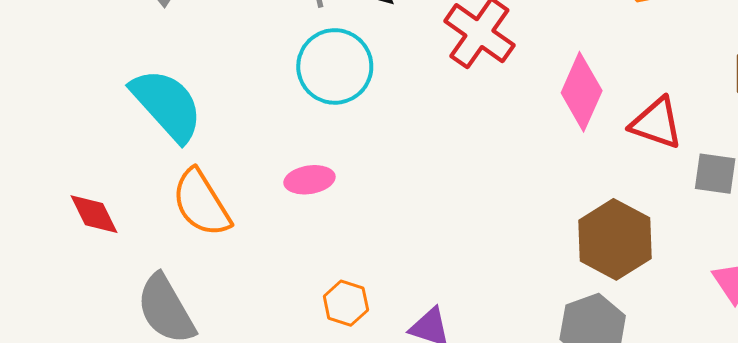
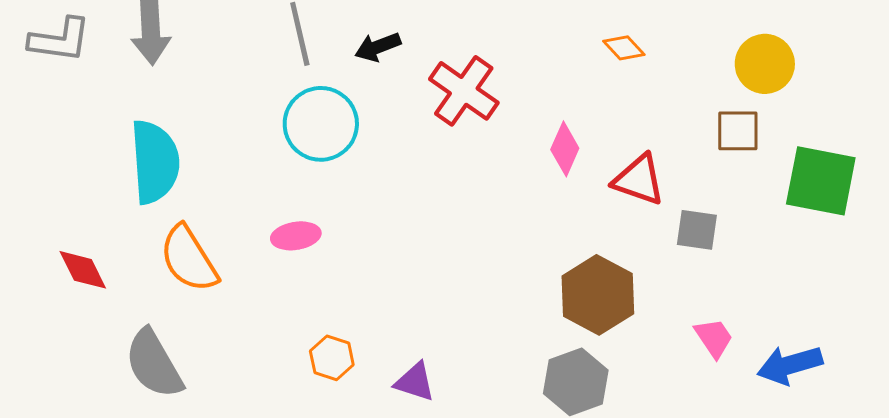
pink diamond: (582, 92) -> (565, 149), size x0.7
cyan semicircle: (167, 105) -> (155, 162), turned 38

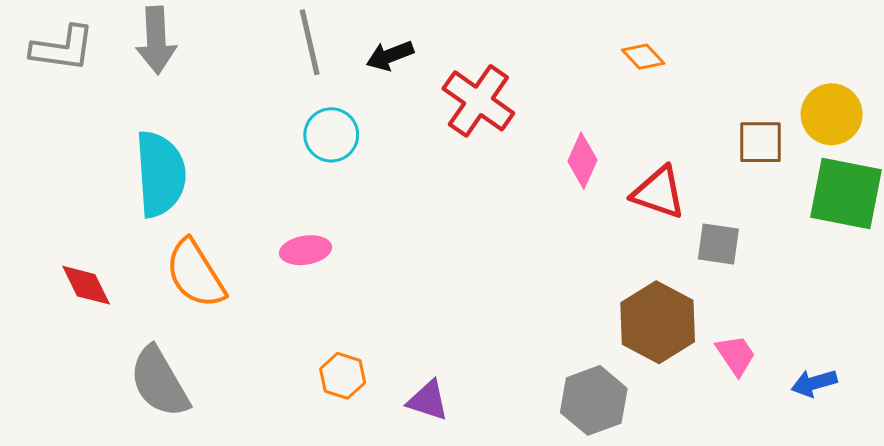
yellow circle: (765, 64) -> (832, 114), moved
cyan circle: (321, 124) -> (331, 135), size x0.7
brown hexagon: (598, 295) -> (658, 322), moved
blue arrow: (790, 365) -> (814, 383), size x0.7

